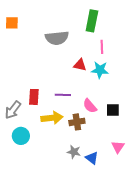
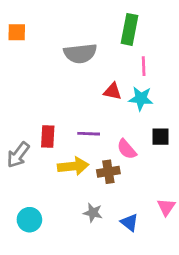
black square: (113, 110) -> (161, 137), moved
cyan circle: (21, 136) -> (29, 220), moved
gray star: (74, 152) -> (93, 213), moved

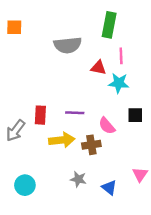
red triangle: (113, 91) -> (98, 68), moved

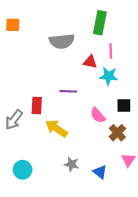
purple line: (75, 113) -> (68, 91), moved
yellow arrow: (62, 140) -> (56, 128), turned -140
brown cross: (91, 145) -> (117, 133), moved, turned -35

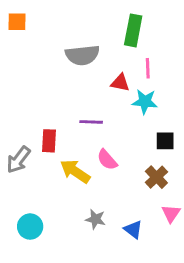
orange square: (13, 25) -> (17, 22), moved
pink semicircle: (98, 115) -> (107, 160), moved

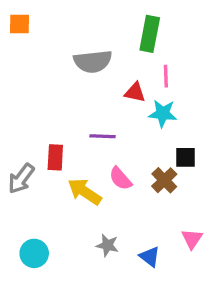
brown cross: (156, 177) -> (164, 180), moved

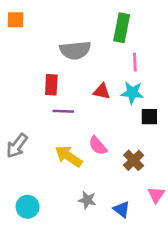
red triangle: (135, 92) -> (102, 91), moved
purple line: (102, 136) -> (63, 111), moved
red rectangle: (55, 157) -> (51, 85), moved
black square: (185, 157) -> (149, 117), moved
brown cross: (164, 180) -> (134, 160), moved

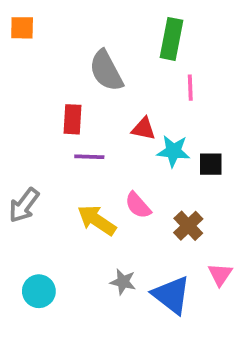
gray semicircle: (75, 50) -> (106, 71), turned 68
cyan star: (132, 93) -> (173, 151), moved
blue triangle: (122, 209) -> (172, 295), size x1.6

